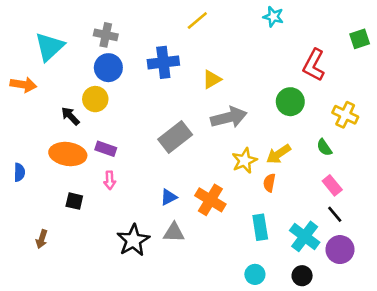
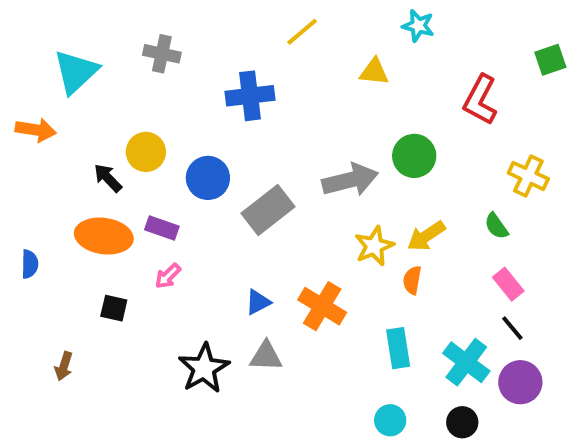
blue circle: (108, 68) -> (208, 178), moved
yellow triangle: (212, 79) -> (374, 72), moved, turned 36
green circle: (290, 102) -> (414, 156), moved
pink arrow: (110, 180) -> (168, 276), turned 48

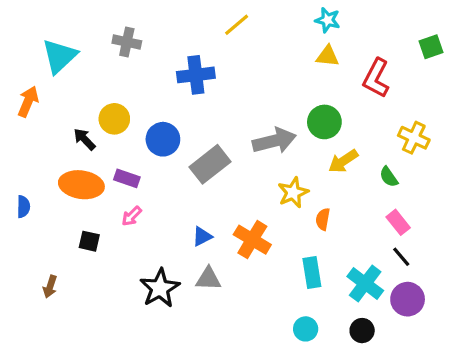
yellow triangle: (374, 72) -> (328, 56), moved
orange arrow: (36, 130) -> (28, 102), turned -76
yellow arrow: (426, 236) -> (343, 161), moved

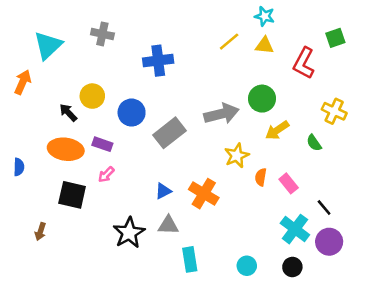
yellow line: (237, 25) -> (229, 42), moved
green square: (431, 47) -> (335, 38), moved
pink rectangle: (398, 222) -> (289, 183), moved
black square: (89, 241) -> (72, 195), size x1.6
cyan rectangle: (312, 272) -> (190, 259), moved

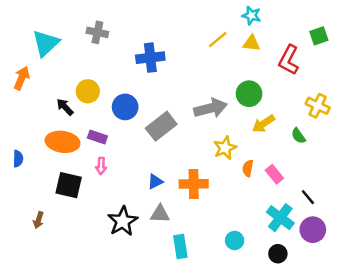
pink arrow: (106, 175) -> (101, 166), turned -42
orange cross: (204, 194) -> (194, 184), turned -32
cyan circle: (247, 266) -> (235, 240), moved

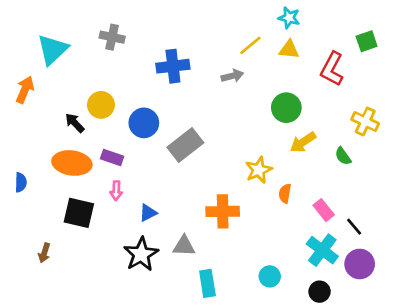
gray arrow: (211, 108) -> (232, 76), moved, size x0.6
pink rectangle: (274, 174) -> (324, 210), moved
blue triangle: (155, 182) -> (148, 213), moved

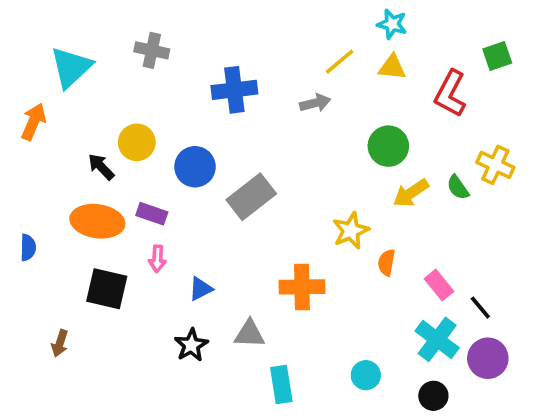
green semicircle: (343, 156) -> (458, 187), moved
black star: (141, 254) -> (191, 345), size x0.7

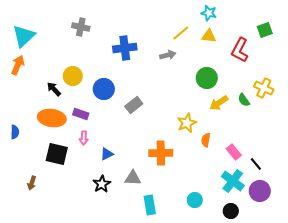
cyan triangle: (71, 67) -> (24, 36), moved
gray rectangle: (251, 197) -> (134, 105), size x0.7

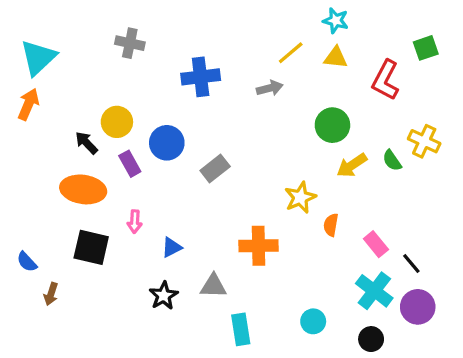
purple rectangle: (81, 114) -> (130, 164), moved, turned 42
blue semicircle: (15, 132) -> (27, 262), moved, turned 136

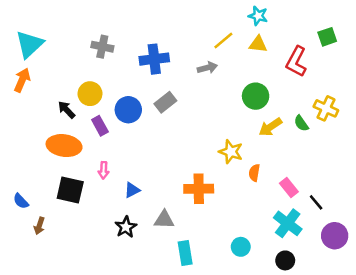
gray cross: (130, 43) -> (102, 47), moved
gray rectangle: (215, 169) -> (165, 102), moved
yellow star: (300, 197) -> (231, 152), turned -30
purple circle: (418, 307) -> (335, 236), moved

